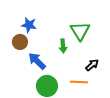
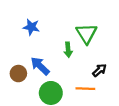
brown circle: (20, 42) -> (18, 74), moved

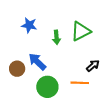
green triangle: (86, 34) -> (81, 31), turned 35
green arrow: (68, 50) -> (56, 37), moved

